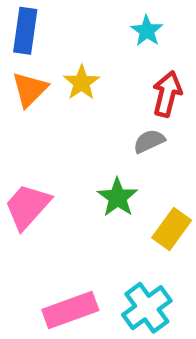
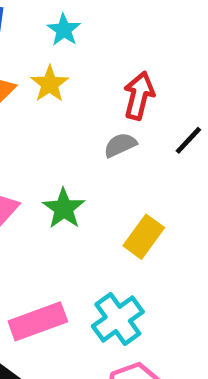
cyan star: (147, 31) -> (64, 30), moved
green star: (118, 197) -> (64, 208), moved

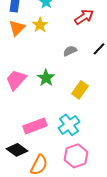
red arrow: (139, 96) -> (84, 17), moved, turned 42

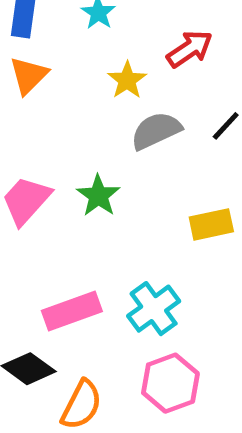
yellow star: (40, 25) -> (127, 80), moved
gray semicircle: (70, 51) -> (156, 131), size x1.5
yellow rectangle: (80, 90) -> (211, 224), moved, turned 42

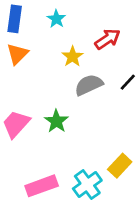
yellow rectangle: (211, 224) -> (120, 166), moved, turned -35

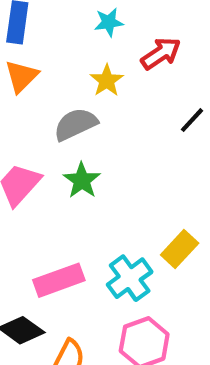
cyan star: (56, 19) -> (109, 22), moved, turned 30
gray semicircle: (89, 85) -> (76, 124), moved

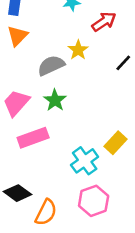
yellow star: (107, 81) -> (78, 50), moved
pink rectangle: (59, 280) -> (33, 138), moved

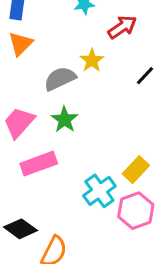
pink hexagon: (94, 201) -> (136, 211), moved

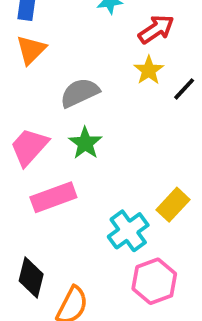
yellow star: (92, 60) -> (149, 70), moved
pink hexagon: (136, 211) -> (154, 281), moved
black diamond: (21, 229) -> (31, 278), turned 68

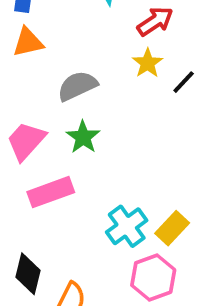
orange triangle: (31, 50) -> (28, 42), turned 32
yellow rectangle: (173, 205) -> (172, 228), moved

